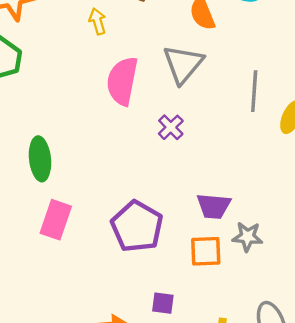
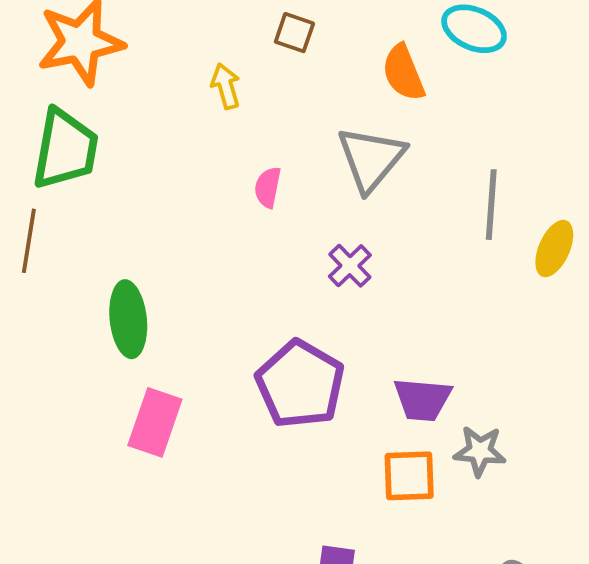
pink semicircle: (122, 81) -> (268, 187), size x0.5
purple pentagon: (137, 226) -> (300, 384), moved

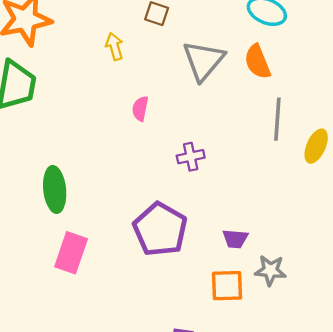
orange semicircle: (403, 73) -> (257, 62), moved
gray triangle: (371, 159) -> (204, 61), moved
purple cross: (350, 266) -> (191, 157), turned 32
purple trapezoid: (422, 399) -> (235, 239), size x0.7

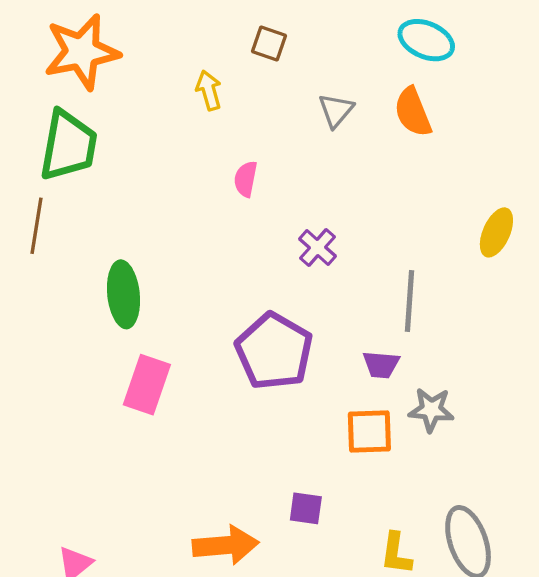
gray triangle: (204, 61) -> (336, 110), size x0.6
gray line: (277, 119) -> (409, 301), moved
purple cross: (191, 157) -> (317, 248), turned -36

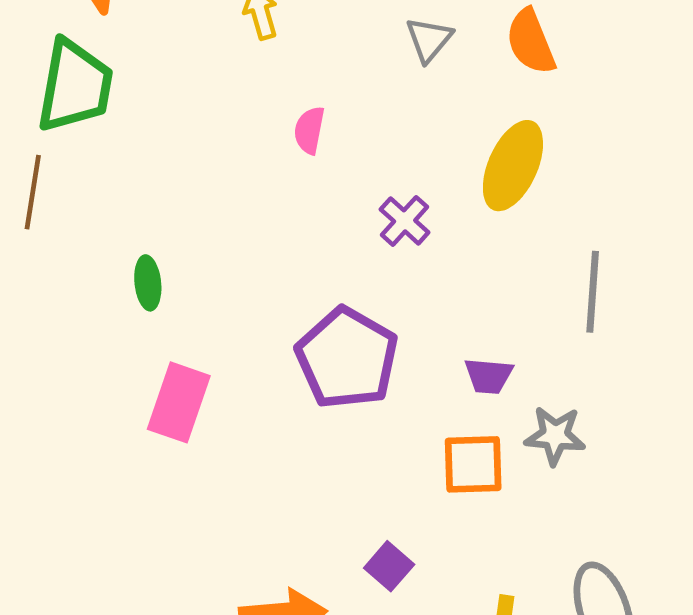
yellow ellipse: (496, 232) -> (513, 166), moved, size x1.4
green ellipse: (123, 294) -> (148, 283), size x0.6
gray line: (409, 301) -> (593, 292), moved
purple square: (306, 508) -> (389, 566), turned 33

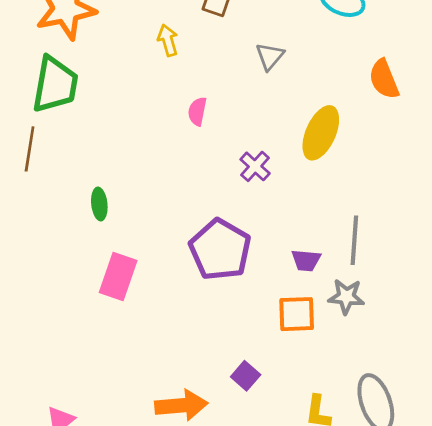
orange semicircle: (531, 42) -> (384, 79), moved
gray line: (593, 292) -> (354, 240), moved

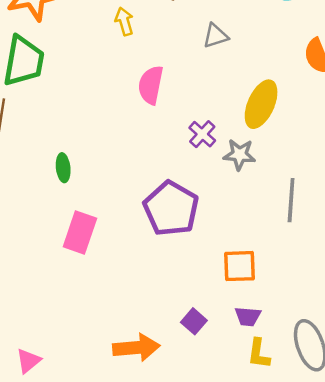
gray triangle: (270, 56) -> (215, 36), turned 32
pink semicircle: (197, 111) -> (151, 85), size x1.5
purple trapezoid: (306, 260) -> (248, 316), moved
gray star: (346, 297) -> (239, 155), moved

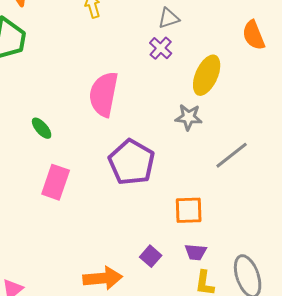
pink semicircle: (151, 85) -> (104, 94), moved, size x1.4
purple cross: (202, 134) -> (161, 48), moved
green ellipse: (63, 168) -> (42, 128), turned -35
gray line: (291, 200) -> (232, 155), turned 48

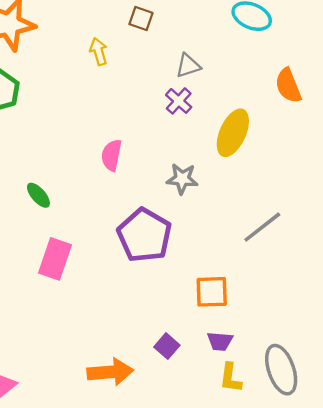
pink semicircle: (104, 94) -> (111, 155), size x0.6
gray star: (189, 117) -> (182, 179), moved

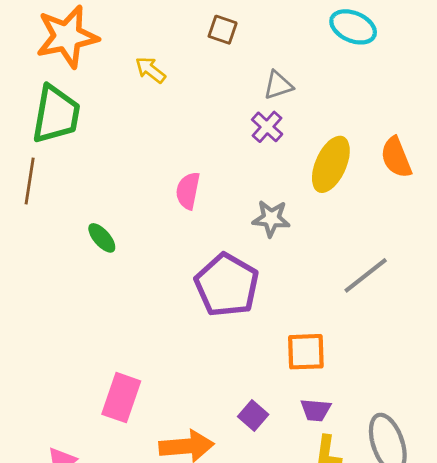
yellow arrow: (99, 51) -> (150, 70), moved, turned -36
orange semicircle: (288, 86) -> (396, 157), moved
pink rectangle: (55, 259) -> (121, 398), moved

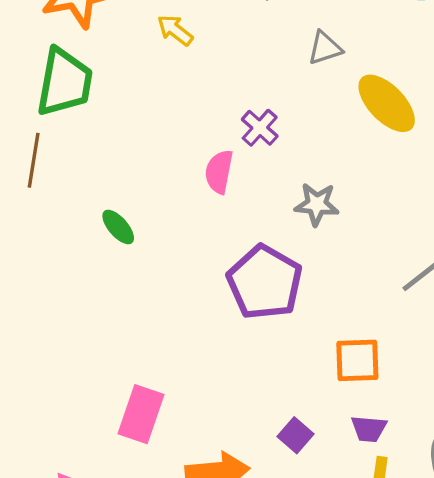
purple cross: (267, 127) -> (260, 128), moved
yellow ellipse: (331, 164) -> (387, 103), moved, turned -68

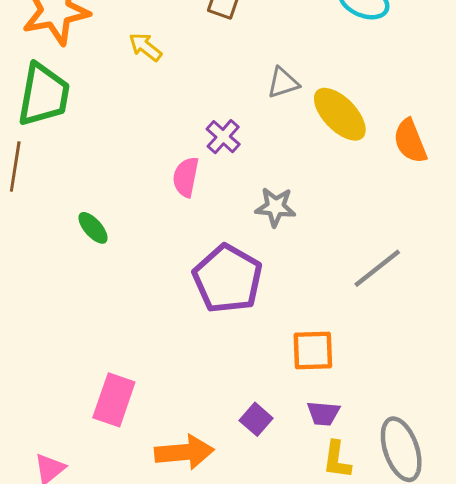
gray triangle: (325, 48) -> (283, 83), moved

